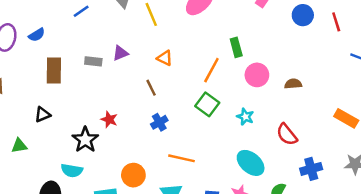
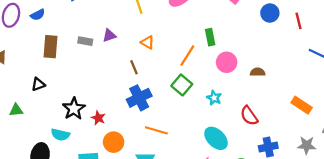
red star: (109, 120) -> (98, 118), moved
blue cross: (159, 122) -> (139, 98), size x1.6

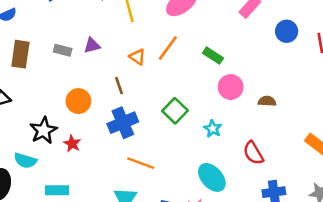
green rectangle: (210, 37) -> (213, 56), turned -49
orange line: (187, 56) -> (168, 48), moved
orange circle: (114, 142) -> (78, 101), moved

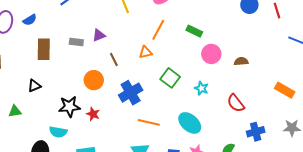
orange triangle: (137, 57) -> (146, 52), moved, turned -40
brown line: (119, 86) -> (114, 59), moved
black star: (43, 130) -> (69, 107), turned 30
cyan ellipse: (212, 177) -> (190, 123), moved

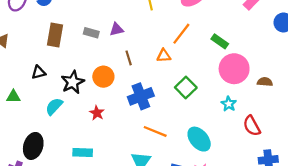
pink circle: (211, 54) -> (234, 69), size x1.4
cyan star: (202, 88) -> (229, 104), moved
black star: (69, 107) -> (73, 82), moved, turned -30
cyan semicircle: (58, 132) -> (54, 106), moved, turned 114

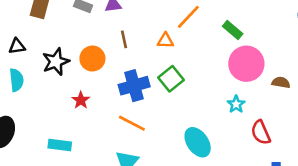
green square: (186, 87) -> (171, 79), moved
cyan semicircle: (54, 106) -> (16, 80), moved, turned 126
orange line: (155, 131) -> (132, 123), moved

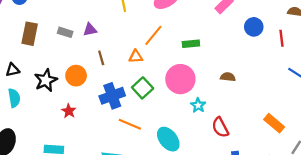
green rectangle: (233, 30) -> (191, 44), turned -42
pink circle: (246, 64) -> (180, 79), moved
brown semicircle: (281, 82) -> (228, 77), moved
orange line: (132, 123) -> (130, 124), moved

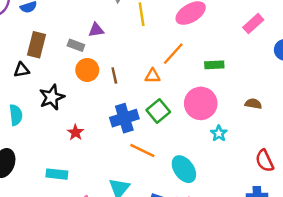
purple triangle: (90, 30) -> (96, 30), moved
black triangle: (13, 70) -> (22, 70), moved
orange circle: (76, 76) -> (87, 70), moved
red semicircle: (220, 127) -> (265, 161), moved

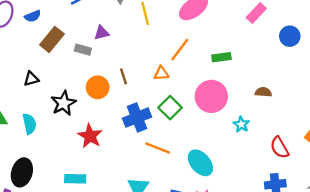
brown rectangle: (37, 45) -> (52, 39), moved, turned 30
orange circle: (87, 70) -> (98, 87), moved
red star: (75, 132) -> (90, 136), size x1.5
cyan star: (219, 133) -> (241, 124), moved

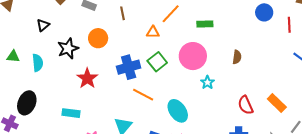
brown line: (123, 76) -> (122, 13), moved
black triangle: (31, 79) -> (43, 25), turned -32
brown semicircle: (263, 92) -> (237, 57), turned 88
cyan star: (241, 124) -> (207, 82), moved

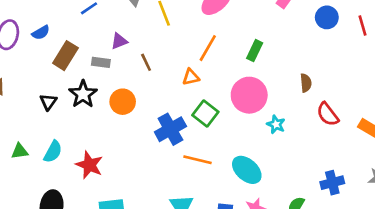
green rectangle: (205, 24) -> (255, 51), turned -49
black star: (68, 48) -> (83, 94), moved
cyan semicircle: (38, 63) -> (53, 152), turned 48
red star: (87, 78) -> (89, 165), moved
red semicircle: (246, 105) -> (328, 114), moved

